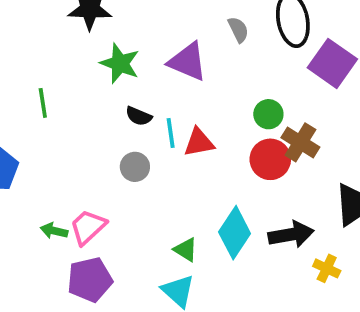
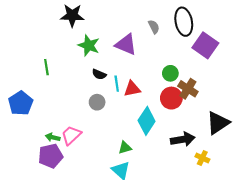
cyan diamond: (235, 233) -> (147, 121), moved
green triangle: (186, 250) -> (125, 148), turned -48
purple pentagon: (90, 280) -> (51, 156), moved

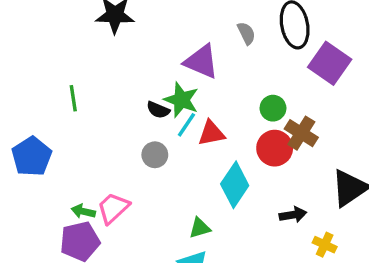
green star: (89, 45) -> (181, 100), moved
cyan line: (117, 84) -> (186, 125), turned 42
black arrow: (183, 139) -> (293, 215), size x0.7

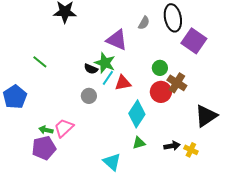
gray semicircle: (246, 33) -> (144, 23), turned 56
green line: (73, 98) -> (40, 62), turned -42
black arrow: (293, 215) -> (172, 146), moved
green triangle: (200, 228) -> (139, 143), moved

